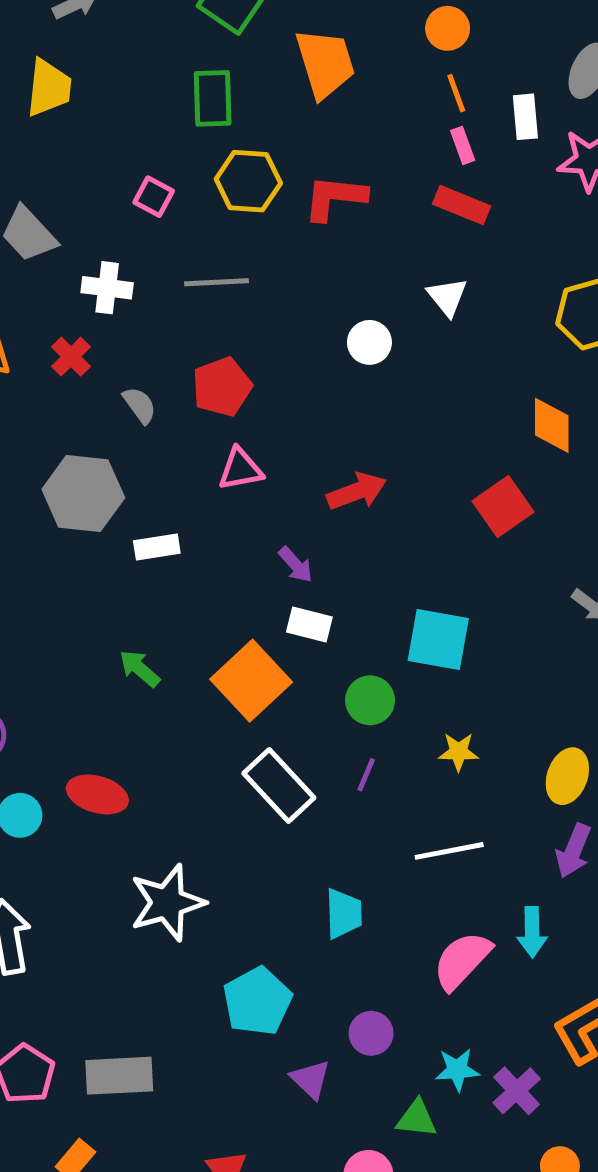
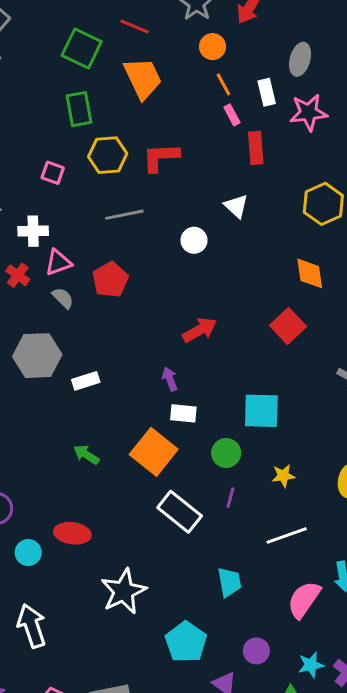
red rectangle: (462, 205) -> (256, 148), moved, turned 72
gray line: (217, 282) -> (124, 215), moved
pink triangle: (240, 469) -> (58, 262), moved
purple arrow: (296, 565) -> (170, 379), turned -150

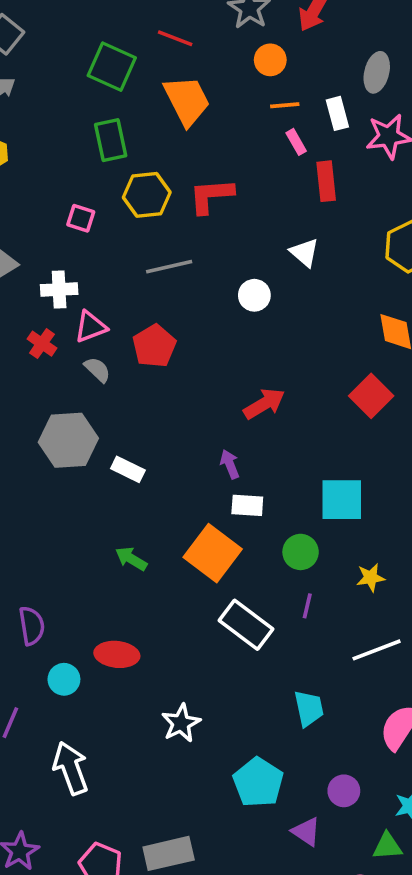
orange line: (223, 84) -> (285, 105), turned -65
white rectangle: (86, 381) -> (128, 469), turned 45
white star: (124, 591) -> (181, 723), size x0.7

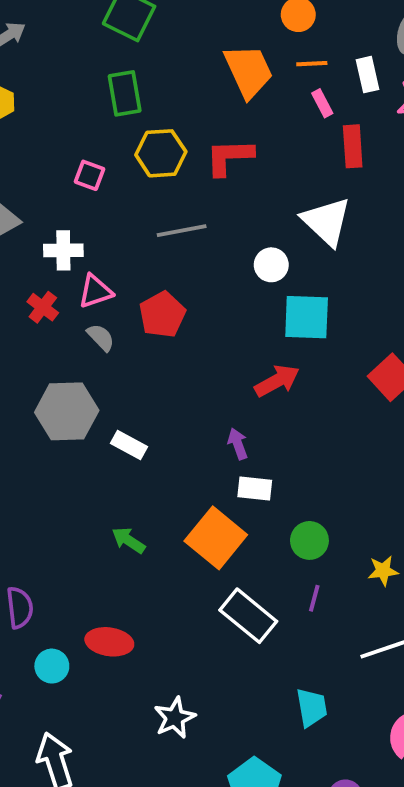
orange trapezoid: (187, 101) -> (248, 71), moved
white triangle: (304, 252) -> (326, 221), size x1.6
cyan square: (342, 500) -> (307, 317), moved

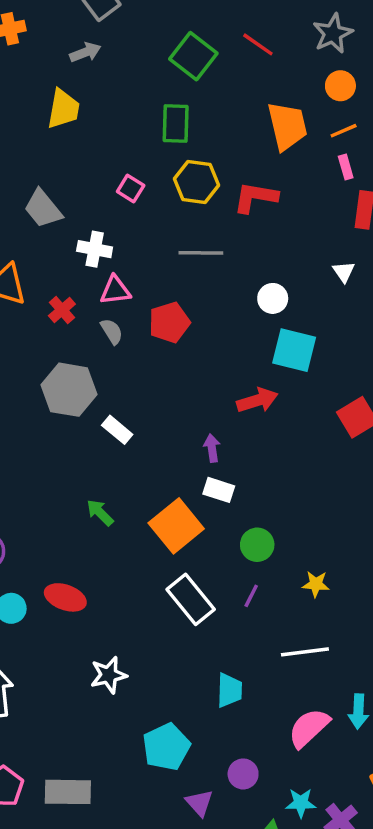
orange line: (312, 64) -> (344, 131), turned -32
white triangle: (326, 221) -> (344, 272), moved, size x0.5
red cross: (43, 307) -> (62, 310), moved

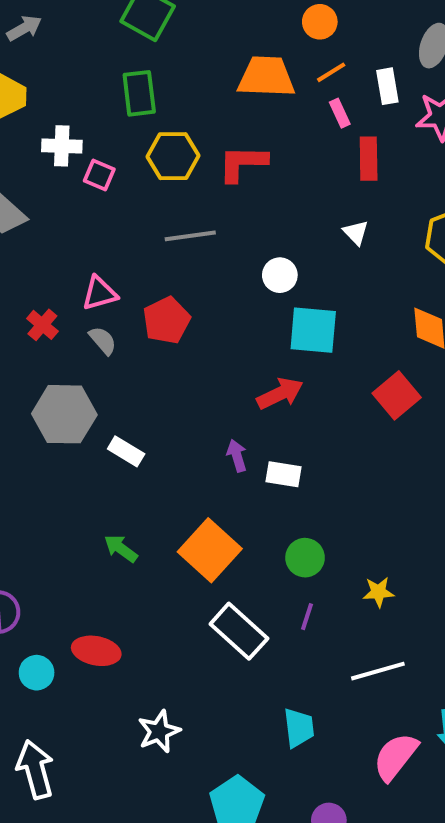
orange trapezoid: (287, 126) -> (266, 77), turned -66
white cross: (95, 249) -> (62, 146), moved
white rectangle: (219, 490) -> (284, 474), moved

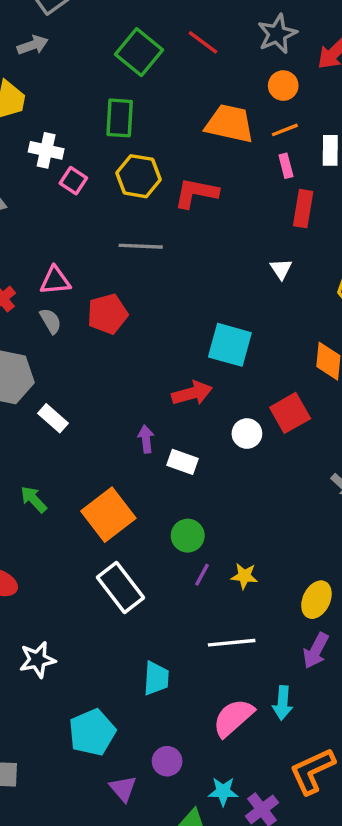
white circle: (280, 275) -> (247, 434), moved
purple line: (307, 617) -> (202, 575), moved

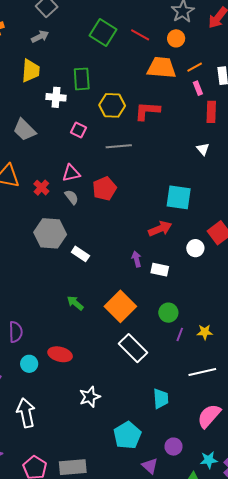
red line: (203, 42) -> (140, 35), moved
orange circle: (283, 86) -> (176, 38), moved
green rectangle: (120, 118) -> (82, 79), moved
pink square: (73, 181) -> (79, 130), moved

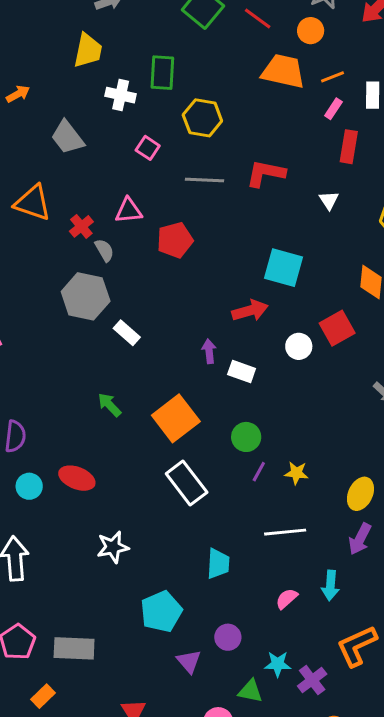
pink rectangle: (198, 88) -> (333, 109), turned 48
red L-shape: (147, 111) -> (266, 173), moved
gray semicircle: (72, 197) -> (104, 250), moved
pink semicircle: (209, 416) -> (287, 599), size x0.6

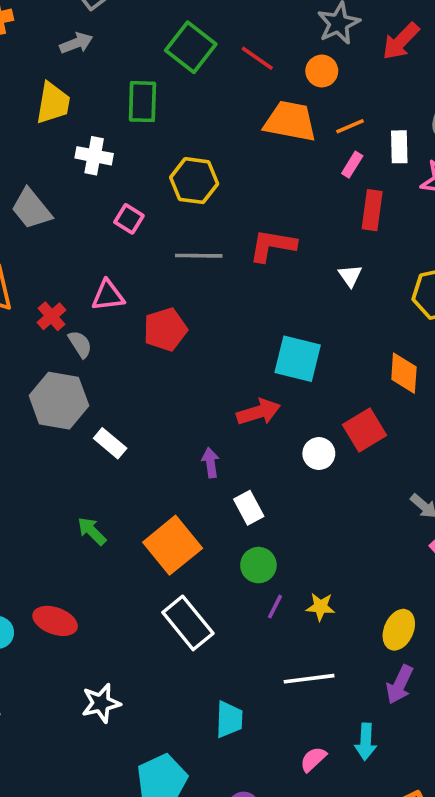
green rectangle: (162, 73) -> (142, 102), moved
white rectangle: (242, 372) -> (249, 508), moved, turned 44

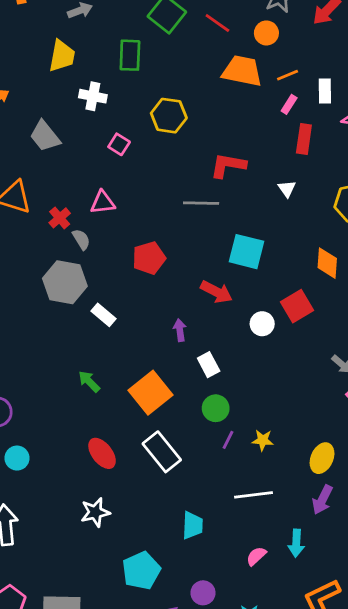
gray line: (199, 256) -> (201, 203), moved
red pentagon: (165, 329) -> (149, 258), moved
red arrow: (259, 412) -> (217, 292), turned 44
red ellipse: (55, 621) -> (102, 453), moved, turned 32

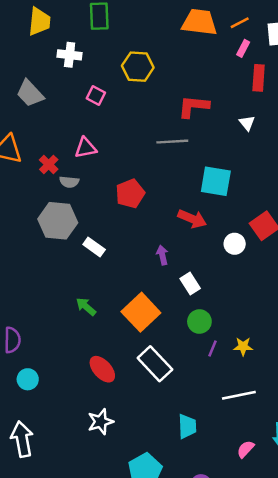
gray semicircle: (81, 239) -> (69, 182), turned 132

